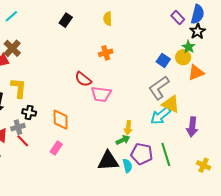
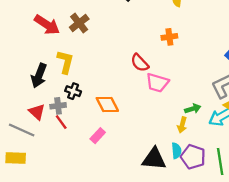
brown cross: (12, 48) -> (79, 23), moved
orange diamond: (61, 120) -> (107, 104), turned -35
green arrow: (123, 140) -> (193, 109), moved
cyan semicircle: (127, 166) -> (176, 151), moved

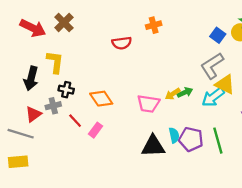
red semicircle: (140, 63) -> (122, 43), moved, turned -48
pink trapezoid: (157, 83) -> (148, 104), moved
red triangle: (37, 112) -> (33, 114), turned 48
red line: (61, 122) -> (75, 121), moved
yellow arrow: (182, 125) -> (173, 94), moved, turned 48

